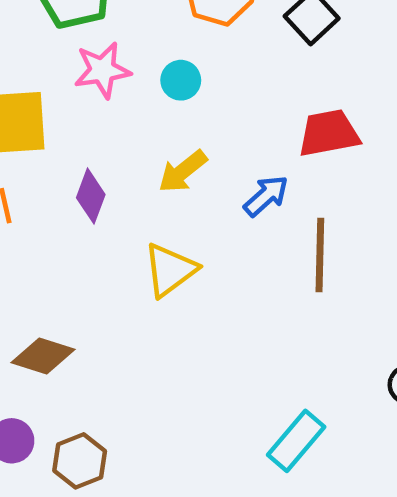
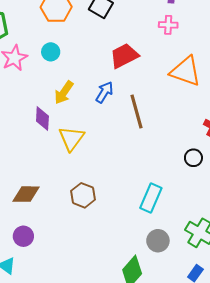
purple diamond: (91, 196) -> (42, 119), moved
brown hexagon: (80, 461) -> (83, 195), moved

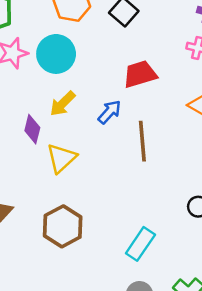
cyan circle: (51, 52) -> (56, 54), size x1.8
brown hexagon: (83, 195) -> (63, 226), size x1.4

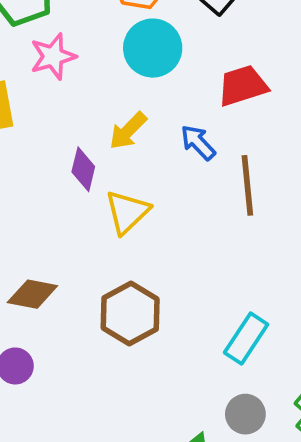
cyan circle: (56, 54) -> (153, 48), moved
blue arrow: (109, 112) -> (198, 143), turned -85

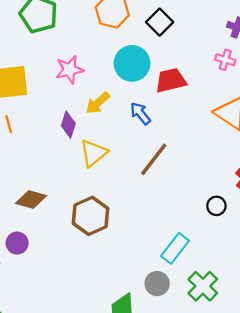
cyan circle: (153, 48) -> (132, 63), moved
pink star: (53, 56) -> (70, 70), moved
brown line: (247, 185) -> (154, 159), moved, turned 39
cyan rectangle: (246, 338) -> (175, 248), moved

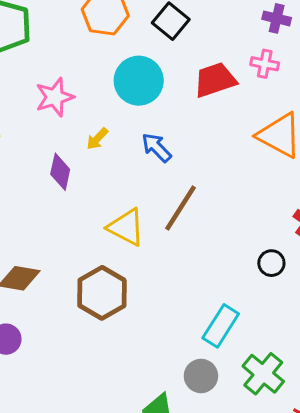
red trapezoid: (171, 80) -> (215, 80), moved
yellow arrow: (98, 103) -> (97, 139), size x0.7
yellow triangle: (93, 153) -> (126, 227), moved, turned -48

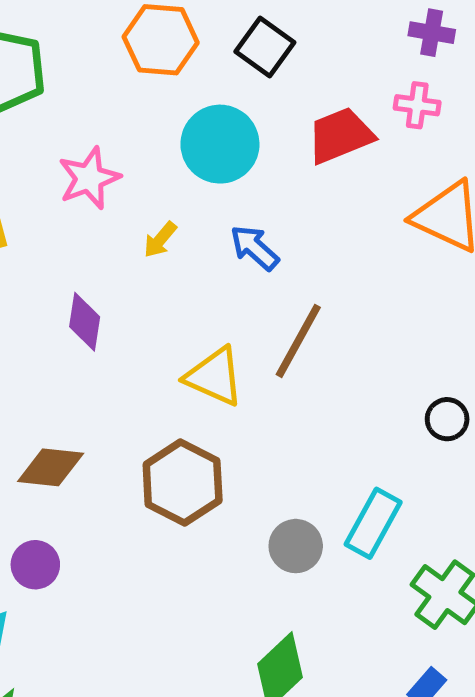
purple diamond: (60, 172) -> (85, 322), moved
gray circle: (201, 376) -> (296, 546), moved

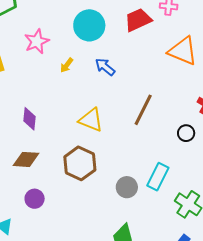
purple diamond: (85, 322) -> (29, 119), moved
brown line: (298, 341) -> (143, 110), moved
purple circle: (35, 565) -> (35, 199), moved

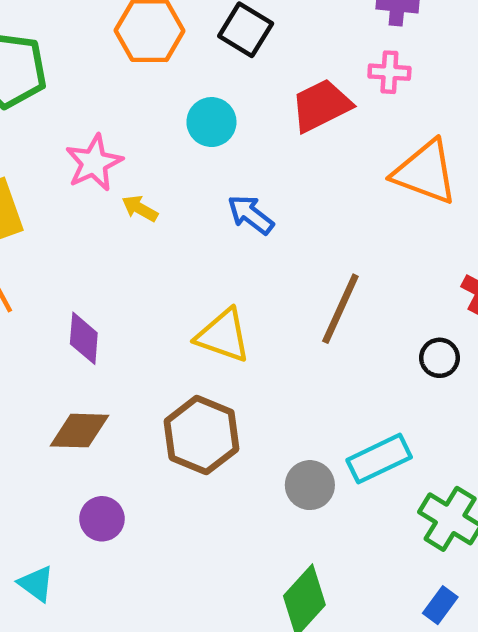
cyan circle: (89, 25) -> (211, 122), size x0.7
yellow arrow: (67, 65) -> (140, 208), moved, turned 84
cyan rectangle: (158, 177) -> (379, 459), turned 40

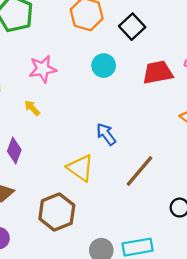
yellow arrow: (140, 208) -> (32, 108), moved
blue arrow: (251, 215) -> (106, 134), moved

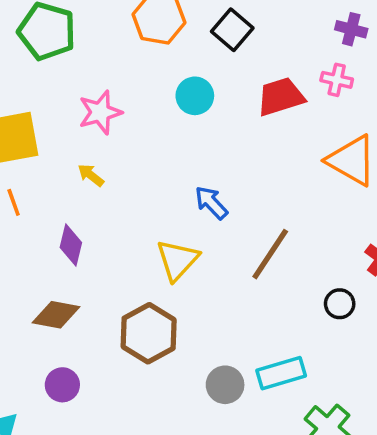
yellow triangle: (80, 168) -> (177, 260), turned 44

